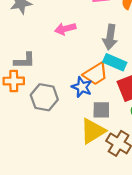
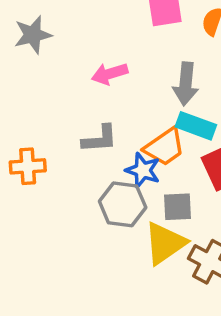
gray L-shape: (25, 61) -> (100, 139), moved
gray hexagon: (44, 97) -> (123, 204), moved

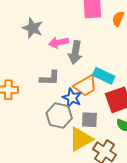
gray star: (33, 35) -> (33, 28), moved, turned 30
gray arrow: (186, 84) -> (75, 52), moved

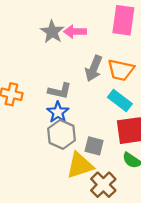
pink arrow: (59, 42) -> (75, 32), moved
orange trapezoid: (85, 86) -> (121, 70), moved, turned 30
blue star: (72, 98) -> (58, 112), moved

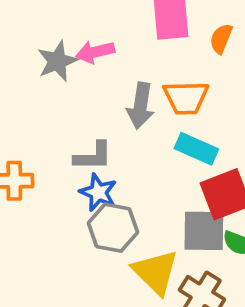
gray star: (52, 32) -> (57, 61), turned 30
gray square: (94, 146) -> (204, 231), moved, size x1.4
yellow triangle: (80, 165) -> (156, 272), turned -44

